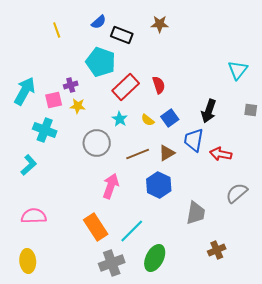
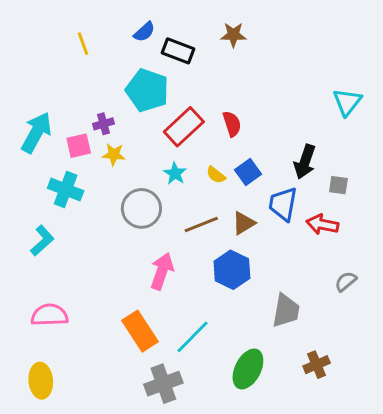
gray square: (251, 110) -> (338, 185), moved
gray semicircle: (237, 193) -> (346, 281), size x0.7
green ellipse: (155, 258) -> (248, 369), moved

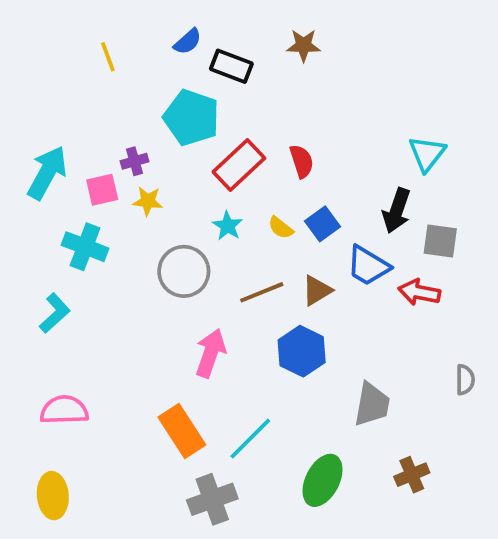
cyan triangle: (347, 102) -> (427, 154), moved
gray square: (338, 185) -> (440, 241), size x1.4
blue trapezoid: (283, 204) -> (368, 266), turned -69
gray semicircle: (346, 281) -> (465, 380), moved, turned 130

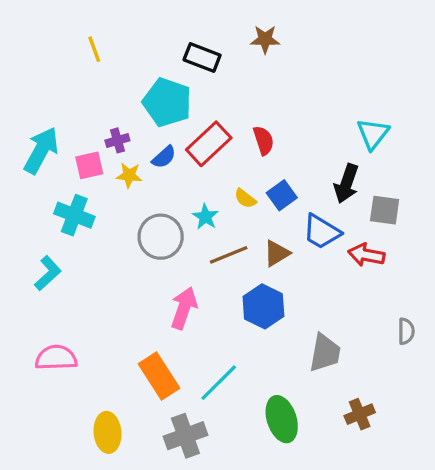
blue semicircle: (188, 42) -> (164, 157), moved
cyan star: (228, 226) -> (205, 217), moved
green ellipse: (323, 480) -> (282, 419), turned -45
yellow ellipse: (53, 496) -> (108, 432), moved

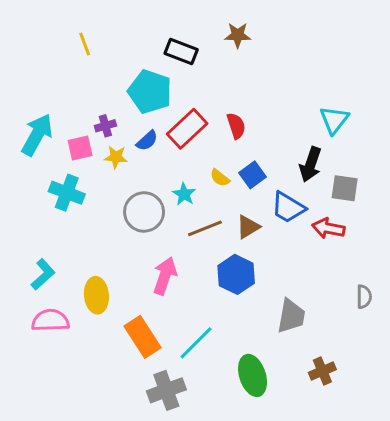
cyan L-shape: (48, 273) -> (43, 274), moved
yellow ellipse: (108, 432) -> (96, 295), moved

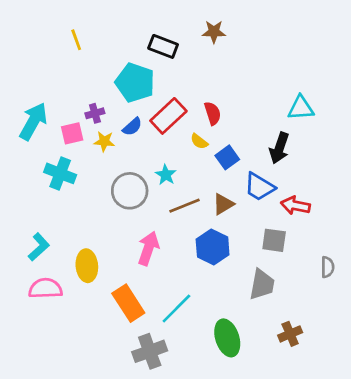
cyan triangle: (334, 120) -> (301, 108), turned 48
yellow semicircle: (220, 178) -> (199, 141), moved
gray square: (345, 188) -> (274, 240), moved

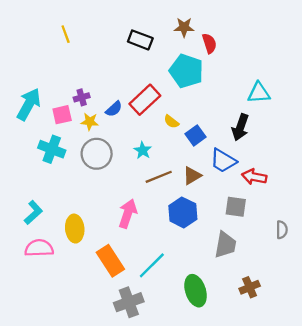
cyan pentagon: (135, 83) -> (186, 71), moved
red semicircle: (213, 113) -> (209, 43), moved
gray circle: (130, 191) -> (97, 154), moved

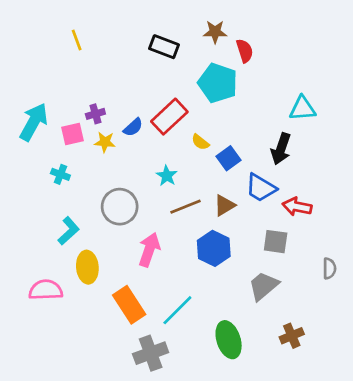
cyan cross: (52, 149) -> (60, 174), size x0.6
gray circle: (97, 154) -> (120, 207), moved
cyan L-shape: (33, 212) -> (69, 231), moved
gray trapezoid: (225, 245) -> (263, 286), turned -140

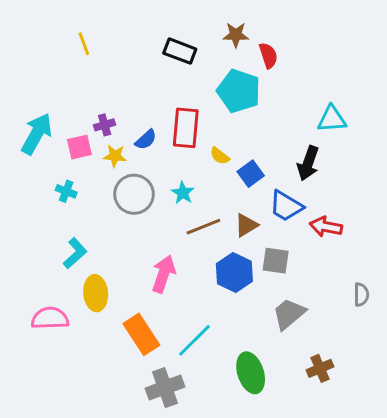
red rectangle: (169, 117) -> (186, 128), turned -42
gray circle: (120, 207) -> (134, 194), moved
gray square: (276, 242) -> (276, 261), moved

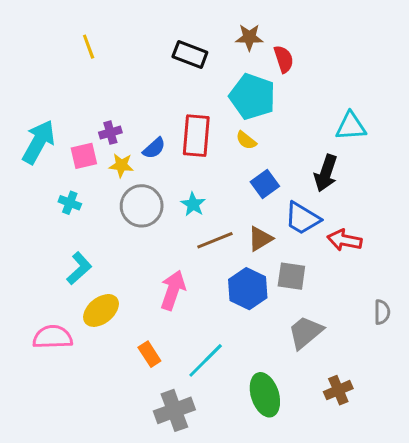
yellow semicircle: (220, 156) -> (246, 140), moved
yellow ellipse: (96, 293) -> (101, 310), turned 56
orange rectangle: (141, 334) -> (149, 354), size x0.6

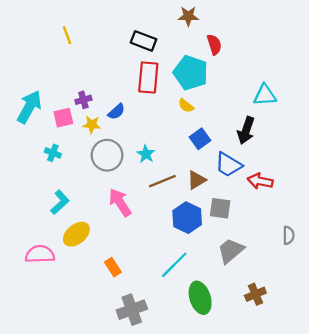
brown star: (249, 37) -> (188, 16), moved
red rectangle: (196, 136) -> (148, 77), moved
pink arrow: (173, 290) -> (120, 202), moved, turned -52
cyan line: (206, 360) -> (174, 265), moved

